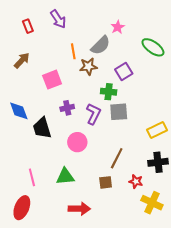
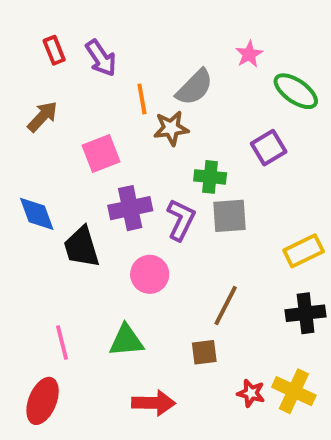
purple arrow: (58, 19) -> (101, 58), moved
pink star: (118, 27) -> (249, 54), moved
purple square: (124, 72) -> (269, 148), moved
purple cross: (67, 108) -> (130, 208), size x1.5
red star: (136, 181) -> (251, 393), moved

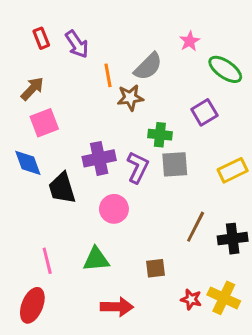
pink square: (101, 154) -> (44, 123), moved
yellow rectangle: (304, 251) -> (233, 170), moved
brown line: (226, 305) -> (196, 227), moved

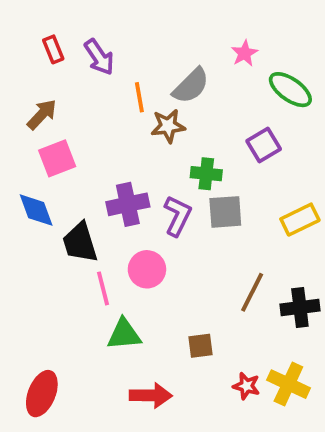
pink line: (47, 261) -> (103, 288), moved

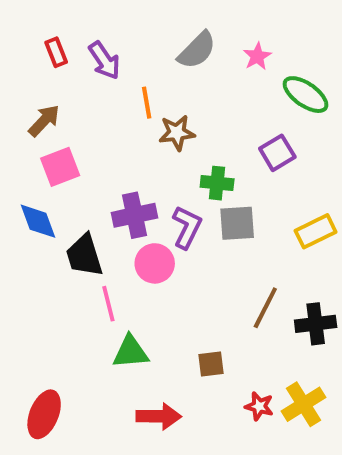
gray semicircle: (191, 86) -> (197, 50), moved
pink circle: (147, 269) -> (155, 263), moved
yellow cross: (288, 384) -> (303, 404), turned 33

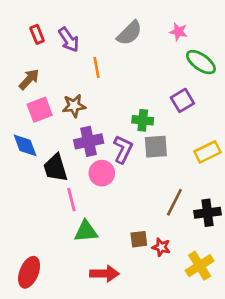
pink star: (257, 56) -> (178, 32), moved, turned -30
brown star: (177, 133) -> (74, 106), moved
red star: (259, 406) -> (161, 247), moved

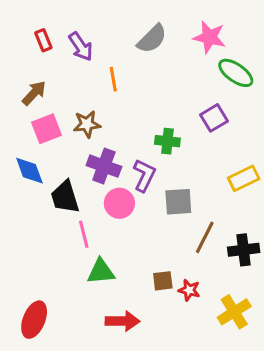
pink star: (178, 32) -> (209, 37), size x1.5
purple cross: (89, 141) -> (104, 166), turned 32
gray square: (156, 147) -> (178, 202), moved

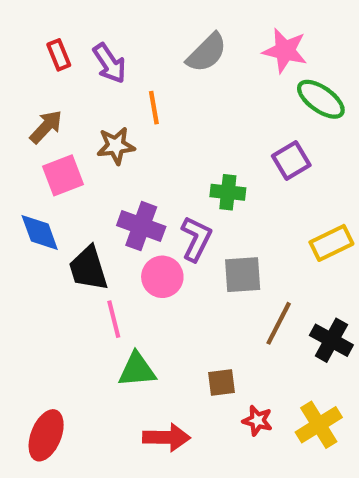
brown star: (87, 124) -> (116, 146), moved
black cross: (244, 250) -> (331, 340), turned 36
red star: (189, 290) -> (257, 421), moved

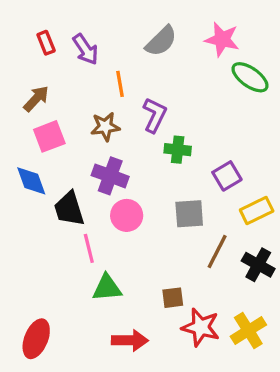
brown star: (116, 146) -> (105, 127), moved
purple square: (291, 161) -> (227, 176), moved
purple L-shape: (196, 239) -> (155, 115), moved
yellow rectangle: (331, 243) -> (257, 210), moved
red star: (257, 421) -> (201, 327), size x1.6

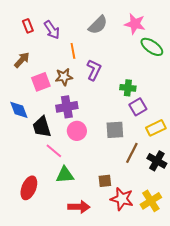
pink square: (49, 136) -> (41, 82), moved
green cross: (178, 150) -> (128, 88), moved
purple cross: (110, 176) -> (67, 107), turned -30
pink line: (89, 248) -> (54, 151), turned -36
red ellipse: (36, 339) -> (29, 188), moved

